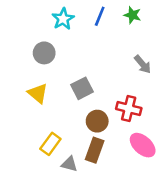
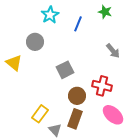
blue line: (100, 16) -> (78, 24), moved
yellow triangle: (38, 93) -> (14, 63), moved
gray triangle: (69, 164) -> (55, 130), turned 32

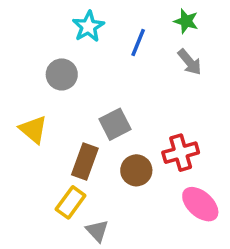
gray arrow: (113, 51) -> (190, 62), moved
yellow triangle: (14, 63) -> (33, 130), moved
red cross: (102, 86) -> (181, 153), turned -30
brown rectangle: (75, 119) -> (85, 161), moved

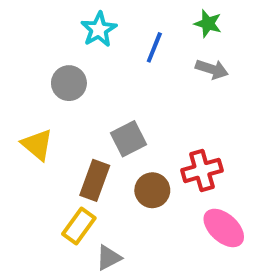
gray arrow: (190, 62) -> (212, 69), turned -32
gray triangle: (97, 231) -> (109, 258), turned 45

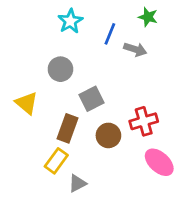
gray arrow: (212, 69) -> (135, 49), moved
gray circle: (69, 83) -> (60, 69), moved

